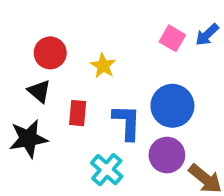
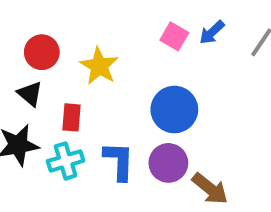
yellow star: (103, 66) -> (99, 66), size x1.4
blue L-shape: (127, 122) -> (119, 161), moved
cyan cross: (107, 170) -> (66, 161), moved, turned 32

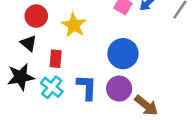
cyan cross: (66, 161) -> (52, 87), turned -35

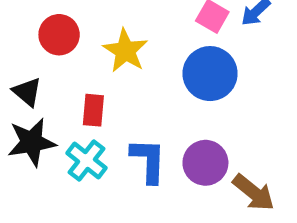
black triangle: (28, 43) -> (27, 92), moved
blue circle: (123, 54) -> (210, 74), moved

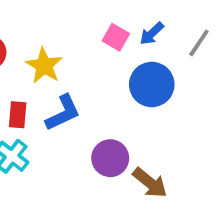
blue circle: (210, 74) -> (152, 84), moved
blue L-shape: (148, 160) -> (63, 113), moved, turned 63

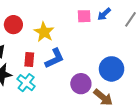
pink square: (116, 37) -> (84, 16), turned -32
blue circle: (152, 84) -> (112, 69), moved

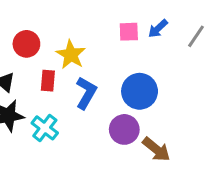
blue L-shape: (55, 58) -> (86, 93), turned -35
red rectangle: (29, 59) -> (48, 81), moved
blue circle: (112, 69) -> (140, 91), moved

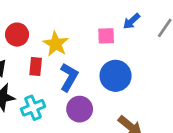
pink square: (129, 32) -> (106, 36), moved
cyan cross: (45, 128) -> (33, 108), turned 30
purple circle: (124, 129) -> (80, 109), moved

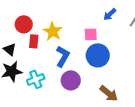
pink square: (106, 36) -> (91, 34), moved
red rectangle: (36, 66) -> (34, 41), moved

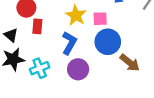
yellow star: (53, 31) -> (76, 15), moved
brown arrow: (109, 93) -> (130, 63), moved

